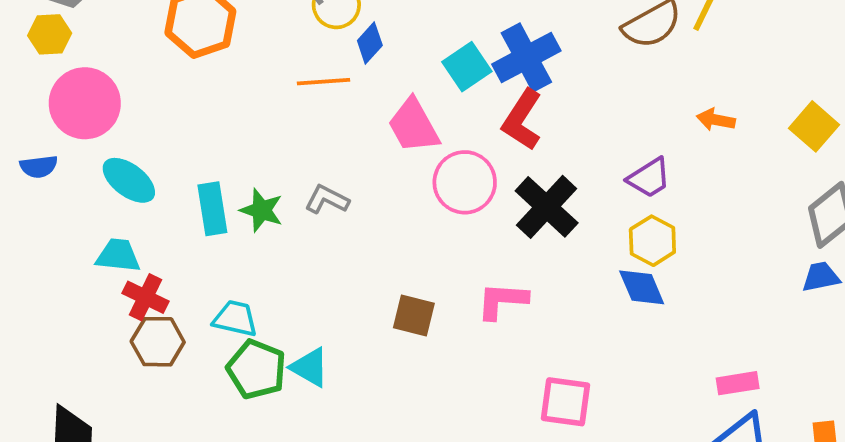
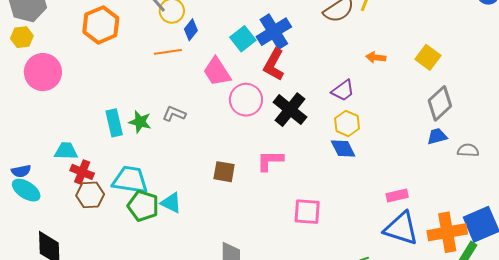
blue semicircle: (39, 167) -> (21, 171), moved
cyan ellipse: (129, 180) -> (26, 190), moved
cyan trapezoid: (235, 319) -> (130, 180), size x1.5

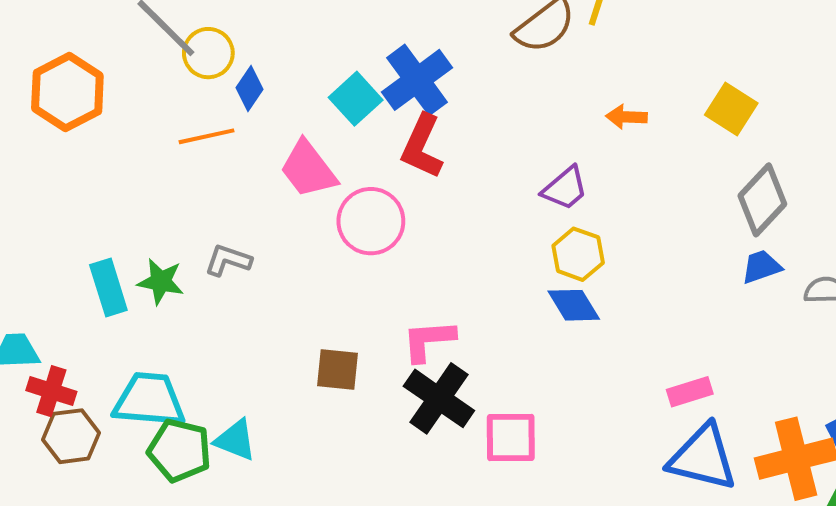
black cross: (290, 110) -> (439, 398), moved

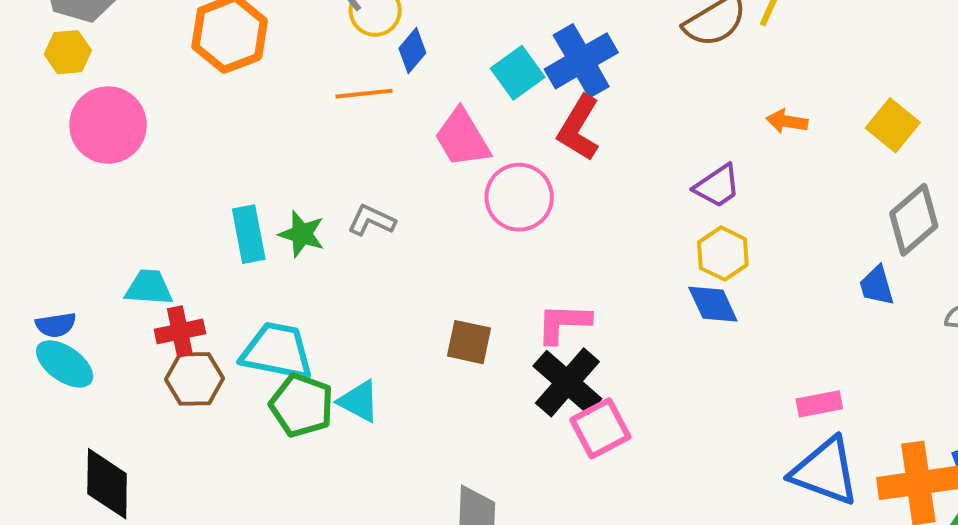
blue trapezoid: (761, 267) -> (877, 286), moved, turned -93
red cross: (51, 391) -> (180, 331), turned -36
pink square: (511, 438) -> (600, 428), moved, turned -34

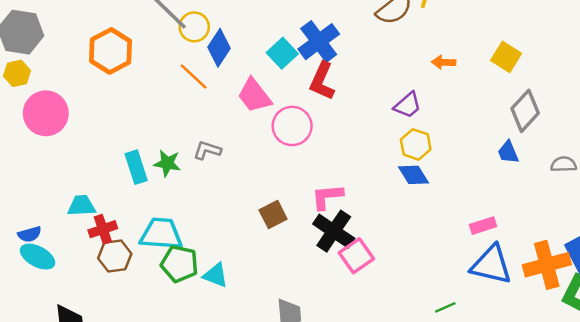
blue diamond: (412, 51) -> (219, 48), size x1.4
orange line: (364, 94) -> (194, 76), turned 56
brown square: (469, 342) -> (273, 215), turned -32
cyan triangle: (359, 401) -> (215, 275), moved

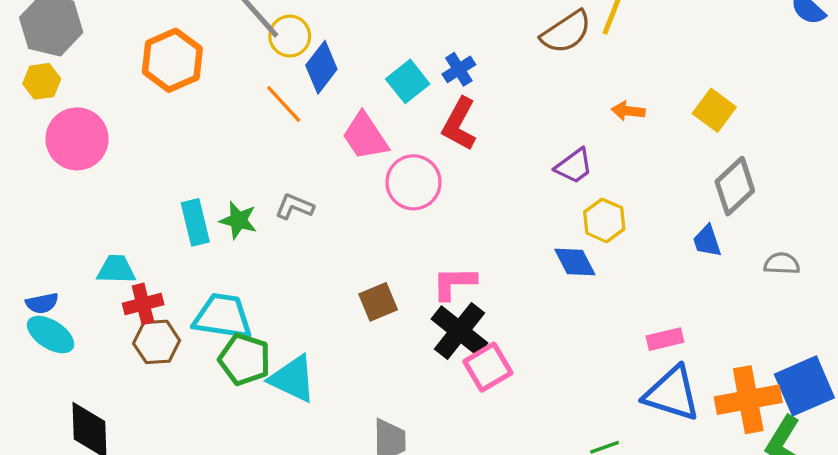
blue cross: (319, 42) -> (459, 69), size x0.6
yellow hexagon: (416, 144) -> (604, 220), moved
cyan triangle: (215, 275) -> (293, 379), size x1.4

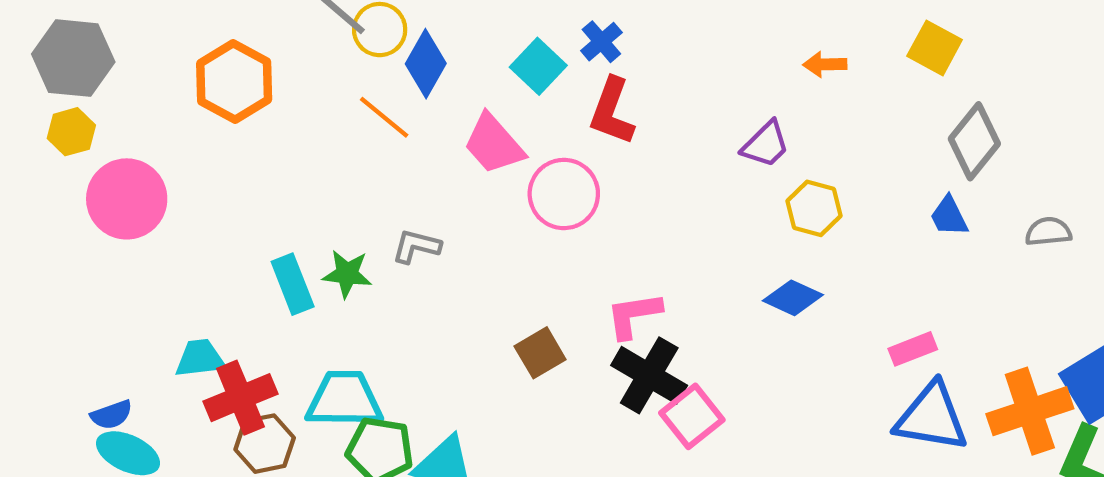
blue diamond: (575, 262) -> (793, 298), moved, turned -30
red cross: (143, 304) -> (240, 398), size x1.4

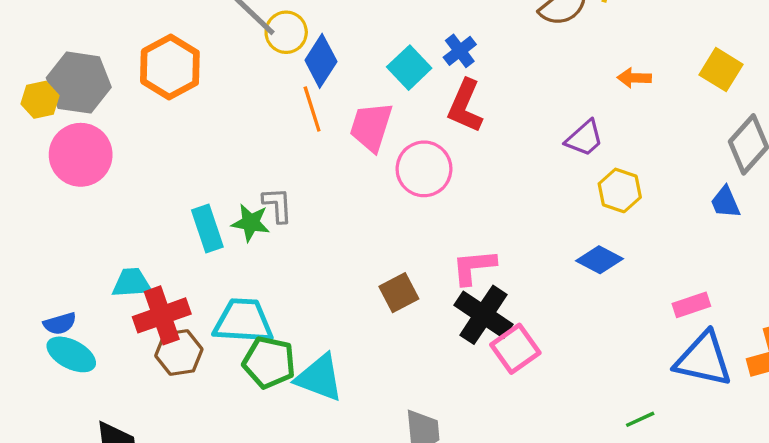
gray hexagon: (73, 58) -> (79, 83), moved
orange line: (384, 117) -> (312, 109), moved, turned 30
pink trapezoid: (494, 144) -> (371, 127), turned 56
gray L-shape: (416, 246) -> (278, 205), moved, turned 69

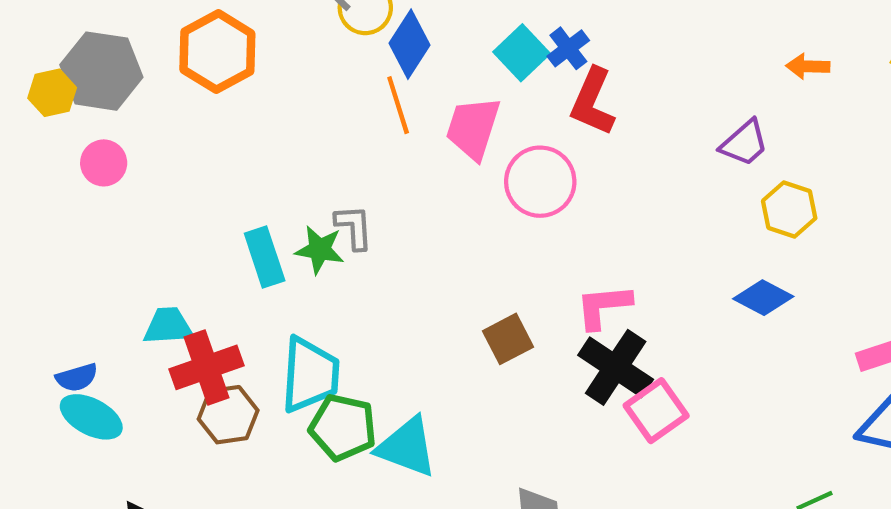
blue cross: (460, 51) -> (568, 48), moved
pink circle: (81, 155) -> (104, 163), size x0.6
cyan trapezoid: (243, 321) -> (310, 375), turned 90

